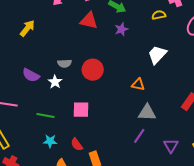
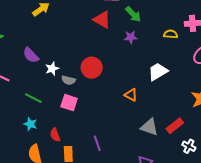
gray semicircle: (65, 63) -> (68, 80), moved
gray triangle: (147, 113) -> (149, 127), moved
purple line: (139, 136) -> (97, 143), moved, turned -70

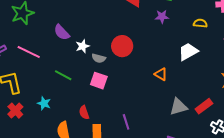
yellow semicircle: (171, 34) -> (200, 23), moved
cyan star: (30, 124) -> (44, 103), moved
gray triangle: (149, 127) -> (178, 107), turned -36

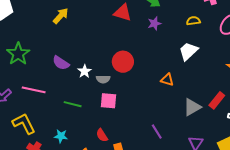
purple line: (126, 122) -> (157, 132), moved

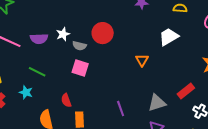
purple semicircle: (61, 63) -> (39, 39), moved, turned -48
orange triangle: (167, 80) -> (142, 60), turned 32
green line: (73, 104) -> (37, 72), moved
gray triangle: (192, 107) -> (157, 103), moved

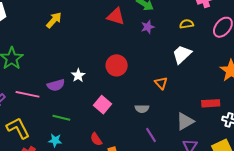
gray semicircle: (79, 46) -> (142, 109), moved
pink square: (80, 68) -> (103, 105), turned 36
red rectangle: (186, 91) -> (211, 103), turned 48

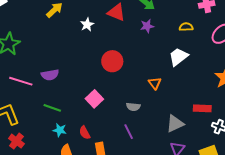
white star: (78, 75) -> (87, 25), moved
purple line: (151, 135) -> (129, 132), moved
cyan star: (55, 140) -> (60, 130), moved

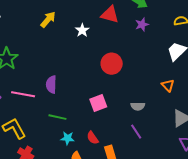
purple semicircle: (50, 75) -> (51, 84), turned 108
orange triangle: (155, 83) -> (168, 85), moved
pink square: (94, 99) -> (98, 103), turned 30

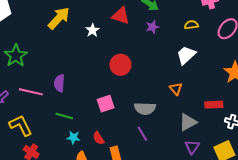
yellow arrow: (48, 20) -> (59, 18), size x1.4
gray semicircle: (138, 106) -> (145, 108), size x1.5

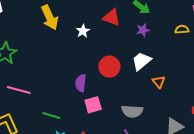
yellow arrow: (59, 18) -> (50, 18), turned 110
white trapezoid: (186, 55) -> (141, 61), moved
purple semicircle: (59, 83) -> (81, 83), moved
orange triangle: (176, 89) -> (159, 82), moved

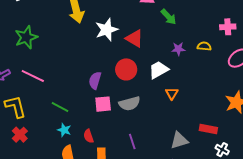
red triangle: (112, 18) -> (134, 38), moved
purple star: (143, 30) -> (178, 49), moved
white star: (83, 31) -> (107, 30), size x1.6
gray semicircle: (132, 111) -> (130, 104), moved, turned -30

